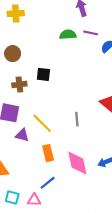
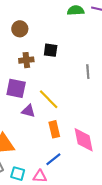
gray line: (77, 119) -> (88, 72), moved

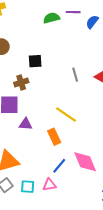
brown cross: (26, 60) -> (21, 83), moved
yellow line: (49, 99) -> (66, 114), moved
pink diamond: (84, 140) -> (85, 162), moved

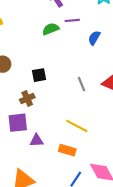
blue semicircle: (92, 22) -> (94, 38), moved
orange rectangle: (54, 137) -> (67, 150), turned -42

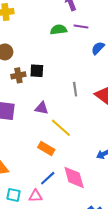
brown cross: (27, 98) -> (18, 75), moved
purple triangle: (37, 140) -> (42, 108), moved

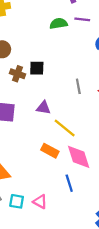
brown cross: (18, 75) -> (17, 74), turned 32
pink diamond: (74, 177) -> (79, 157), moved
blue line: (48, 178) -> (69, 183), moved, turned -63
pink triangle: (35, 196) -> (40, 202), turned 32

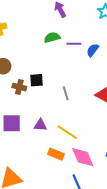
purple line: (82, 19) -> (74, 44), moved
gray line: (78, 86) -> (66, 93), moved
purple triangle: (43, 108) -> (40, 125), moved

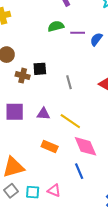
orange rectangle: (56, 154) -> (50, 146), moved

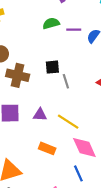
black square: (40, 69) -> (52, 67), moved
brown cross: (23, 76) -> (18, 75), size x1.5

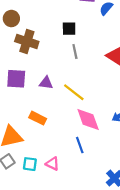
black square: (52, 67) -> (69, 29), moved
orange rectangle: (47, 148) -> (38, 118), moved

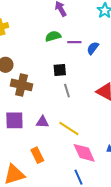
orange rectangle: (38, 118) -> (37, 155), turned 42

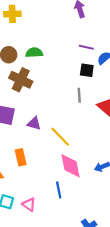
green semicircle: (53, 36) -> (34, 53), moved
black square: (60, 70) -> (87, 70), moved
gray line: (67, 91) -> (79, 95), moved

